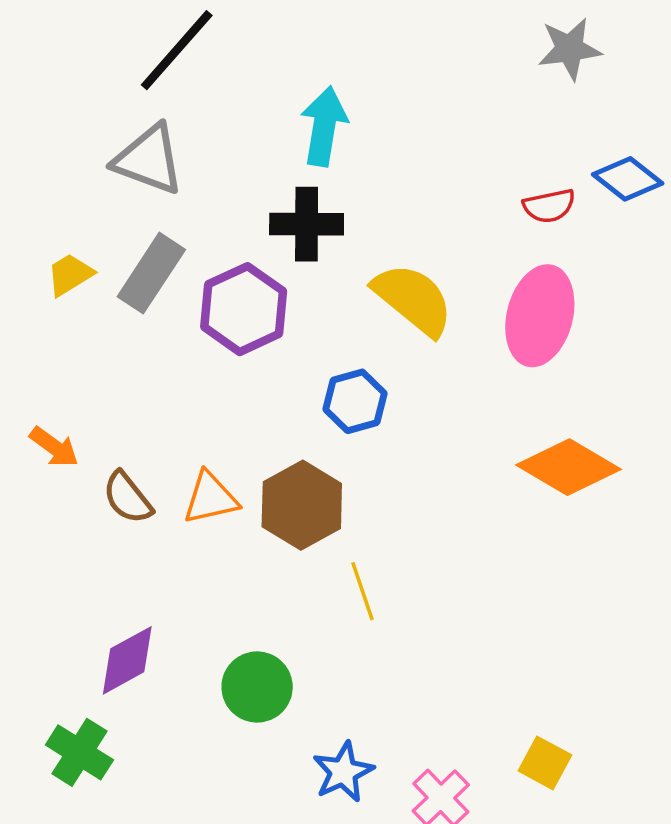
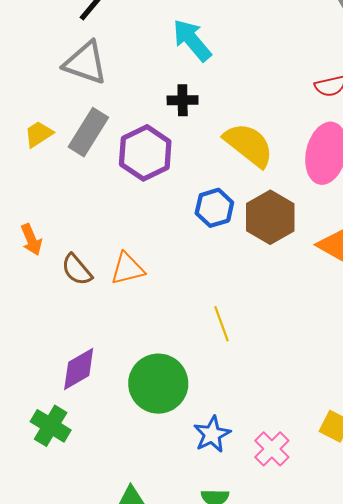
cyan arrow: (324, 126) -> (192, 40), turned -48
black cross: (307, 224) -> (183, 100), size x0.7
orange arrow: (54, 447) -> (31, 240), turned 32
brown hexagon: (302, 505) -> (270, 217), moved
green circle: (257, 687) -> (158, 384), size x1.4

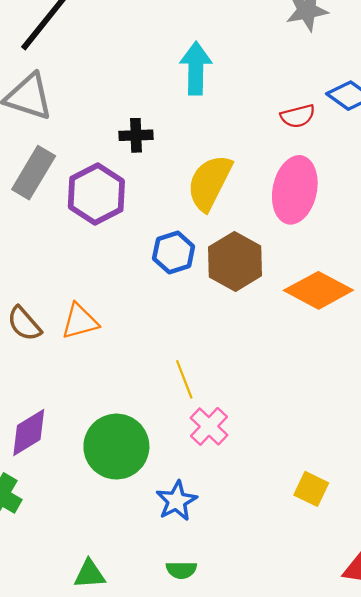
cyan arrow: (192, 40) -> (196, 68), moved, turned 42
yellow semicircle: (249, 145) -> (210, 183), turned -100
pink cross: (272, 449) -> (209, 426), moved

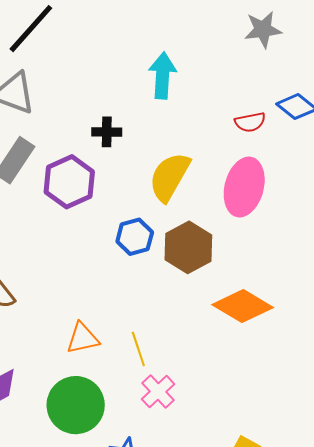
orange diamond: (318, 290) -> (243, 306), moved
orange triangle: (80, 321) -> (83, 338), moved

